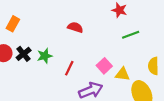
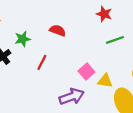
green star: (45, 56) -> (23, 39), moved
red line: (69, 68) -> (42, 62), moved

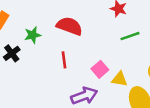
red semicircle: (58, 30) -> (69, 26), size x1.5
red line: (42, 62) -> (64, 60), moved, turned -35

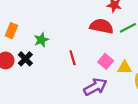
red semicircle: (69, 26) -> (102, 26), moved

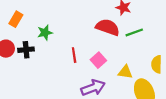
black cross: (25, 59) -> (26, 50), turned 32
pink square: (106, 61) -> (98, 60), moved

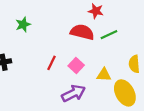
green star: (45, 33) -> (23, 25), moved
red line: (74, 55) -> (52, 63), turned 40

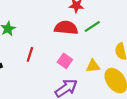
red line: (52, 63) -> (30, 54), moved

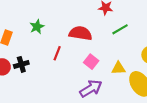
red semicircle: (66, 28) -> (80, 33), moved

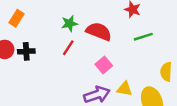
green star: (37, 27) -> (69, 23), moved
yellow triangle: (118, 68) -> (125, 89), moved

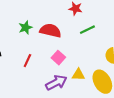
red line: (68, 48) -> (27, 61), moved

